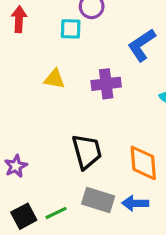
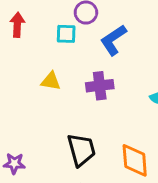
blue L-shape: (142, 45) -> (113, 40), moved
purple star: (16, 166) -> (14, 163), turned 30

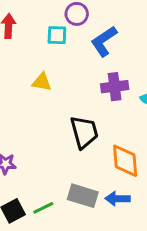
purple cross: (100, 86) -> (115, 87), moved
black trapezoid: (81, 150) -> (84, 132), moved

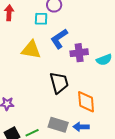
blue L-shape: (104, 41) -> (59, 39), moved
yellow triangle: (42, 82) -> (31, 50), size x1.5

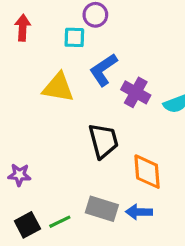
purple cross: (79, 53) -> (136, 92), turned 36

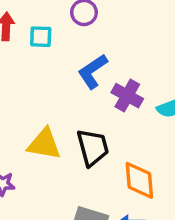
cyan square: (74, 37) -> (41, 37), moved
yellow triangle: (58, 88) -> (44, 144), moved

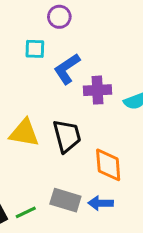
cyan square: (41, 37) -> (35, 49), moved
purple cross: (127, 96) -> (98, 90), turned -32

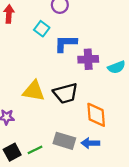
cyan square: (35, 49) -> (42, 29), turned 35
blue L-shape: (67, 69) -> (65, 43), turned 35
black trapezoid: (67, 136) -> (65, 93), turned 90

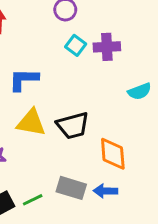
cyan square: (42, 29) -> (76, 45), moved
blue L-shape: (65, 43) -> (24, 79), moved
purple cross: (88, 59) -> (107, 47), moved

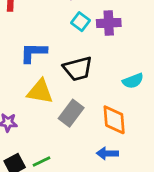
cyan semicircle: (140, 91) -> (133, 81), moved
black trapezoid: (73, 126) -> (78, 69), moved
gray rectangle: (71, 188) -> (71, 113), moved, turned -70

